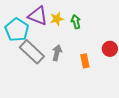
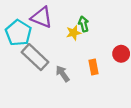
yellow star: (57, 19) -> (74, 33), moved
gray arrow: (57, 53) -> (63, 74), moved, turned -49

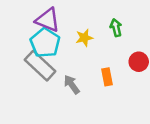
green arrow: (84, 24) -> (116, 28), moved
cyan pentagon: (18, 33) -> (45, 43), moved

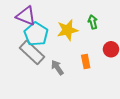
purple triangle: (48, 20) -> (26, 16), moved
yellow star: (84, 38) -> (67, 30), size x1.5

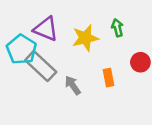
purple triangle: (26, 16) -> (46, 29), moved
cyan pentagon: (36, 34) -> (21, 49), moved

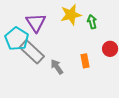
purple triangle: (46, 29) -> (36, 23), turned 35
yellow star: (85, 38) -> (71, 15), moved

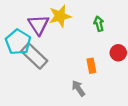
yellow star: (71, 15) -> (60, 16), moved
gray arrow: (57, 67) -> (78, 88), moved

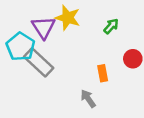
yellow star: (60, 16) -> (68, 18), turned 30
green arrow: (99, 24) -> (111, 26), turned 56

